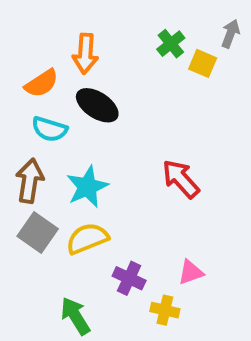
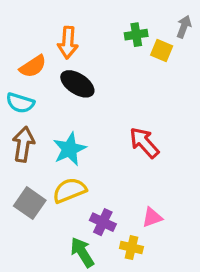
green cross: (171, 44) -> (136, 35), turned 30
cyan semicircle: (50, 129) -> (20, 103), moved
gray square: (38, 233) -> (30, 203), moved
green arrow: (75, 316) -> (82, 252), moved

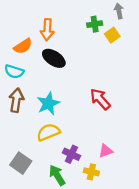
gray arrow: (184, 27) -> (119, 11), moved, turned -32
yellow square: (162, 51) -> (112, 35), turned 32
gray square: (30, 203) -> (21, 163), moved

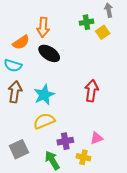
red arrow: (100, 99) -> (92, 91), turned 50
purple cross: (71, 154) -> (65, 141), turned -35
gray square: (21, 163) -> (19, 149), turned 30

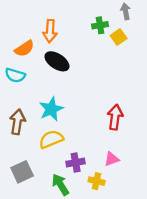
red arrow: (92, 91) -> (115, 117), moved
brown arrow: (15, 92) -> (17, 122), moved

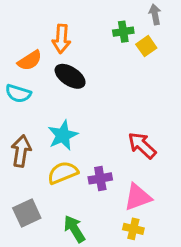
red arrow: (115, 117) -> (142, 145), turned -55
pink triangle: (112, 159) -> (138, 197), size x1.5
purple cross: (76, 163) -> (100, 178), moved
yellow cross: (97, 181) -> (133, 229), moved

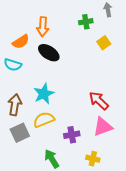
yellow square: (146, 46) -> (104, 43), moved
purple cross: (100, 178) -> (72, 135), moved
pink triangle: (138, 197) -> (103, 127), moved
gray square: (27, 213) -> (20, 133), moved

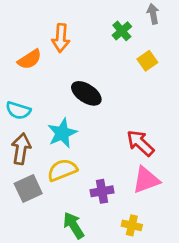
green cross: (86, 22) -> (122, 31), turned -32
black ellipse: (49, 53) -> (86, 93), moved
cyan semicircle: (13, 65) -> (18, 110), moved

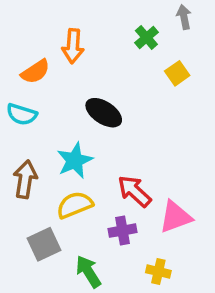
cyan semicircle: (18, 110) -> (22, 114), moved
red arrow: (140, 143) -> (134, 191), moved
gray square: (28, 188) -> (44, 244), moved

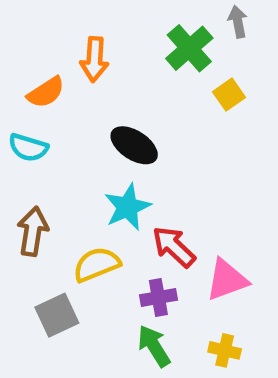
green cross: (146, 37) -> (189, 48), size x1.5
cyan star: (75, 160) -> (128, 207), moved
green arrow: (88, 272) -> (154, 346), moved
yellow cross: (158, 272) -> (225, 350), moved

